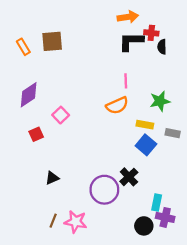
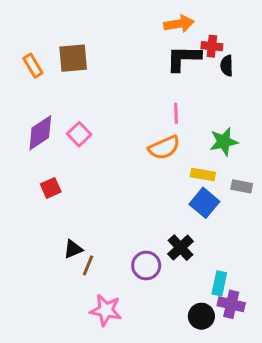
pink square: (61, 115) -> (79, 134), moved
purple circle: (104, 190) -> (146, 265), size x0.7
brown line: (53, 221) -> (88, 265), moved

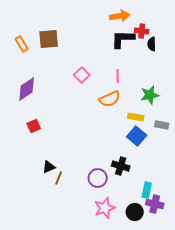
pink square: (79, 134) -> (82, 75), moved
black cross: (181, 248) -> (121, 166), turned -30
pink star: (106, 310) -> (105, 208), moved, turned -30

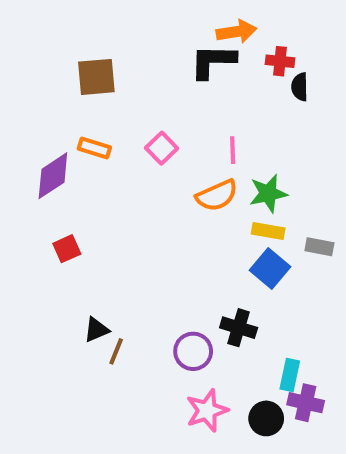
black L-shape: (123, 39) -> (213, 61), moved
orange rectangle: (22, 44) -> (94, 148), moved, turned -42
green star: (150, 95) -> (268, 193), moved

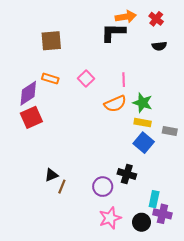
red cross: (280, 61) -> (156, 19), moved, turned 32
black semicircle: (300, 87) -> (159, 46), turned -96
green star: (268, 193) -> (143, 103), turned 30
red square: (67, 249) -> (31, 117), moved, size x1.5

